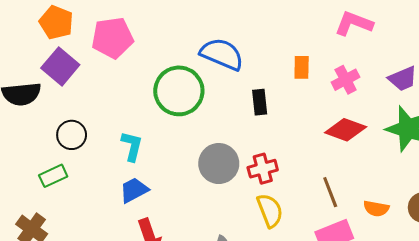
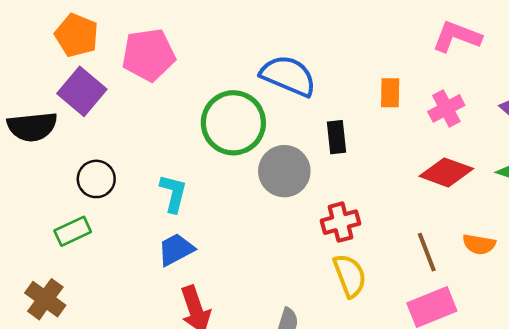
gray circle: (219, 164) -> (284, 171), moved
orange semicircle: (376, 209) -> (479, 244), moved

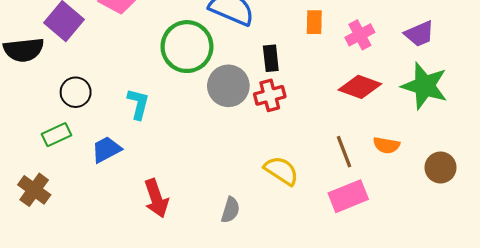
red cross: (341, 222) -> (270, 95), moved
blue trapezoid: (176, 250) -> (106, 149), moved
yellow semicircle: (350, 276) -> (281, 171), turned -36

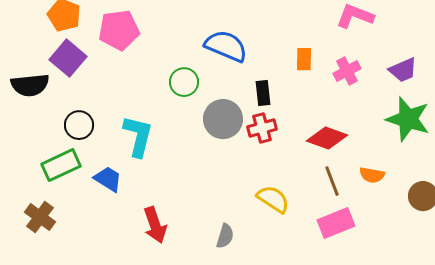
green circle: (187, 47) -> (184, 82), size x0.6
red diamond: (360, 87) -> (327, 138), moved
cyan L-shape: (138, 104) -> (138, 136), size x1.4
green rectangle: (56, 135) -> (61, 165), size x1.4
blue trapezoid: (106, 149) -> (108, 179), turned 60

